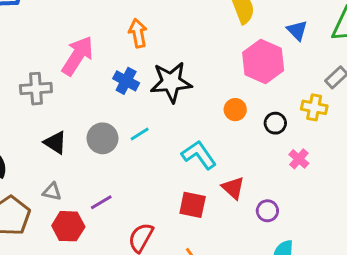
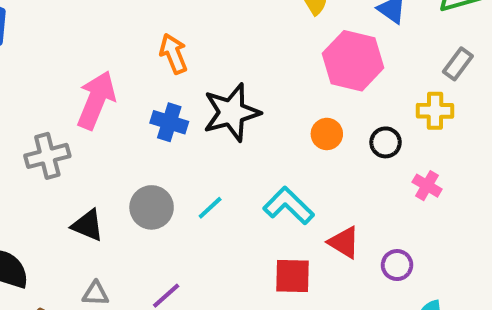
cyan line: (140, 134) -> (210, 208), moved

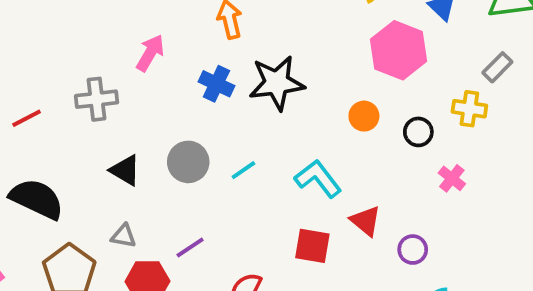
pink arrow: (96, 100) -> (150, 53), size x0.7

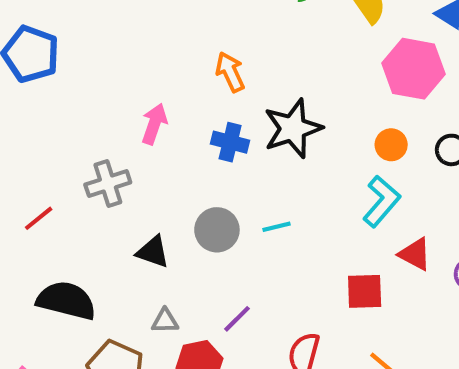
cyan line: (243, 170) -> (276, 227), turned 32
cyan L-shape: (318, 179) -> (382, 201), moved, turned 90

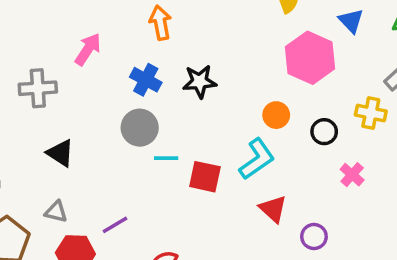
black star: (293, 128) -> (200, 82), size x0.7
gray circle: (217, 230) -> (140, 128), moved
red square: (365, 291) -> (205, 177), moved

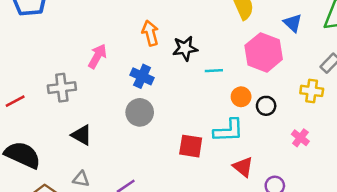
black star: (200, 82) -> (185, 48), moved
black circle: (324, 132) -> (266, 106), moved
cyan line: (166, 158) -> (214, 71), moved
cyan L-shape: (257, 159) -> (229, 130), turned 36

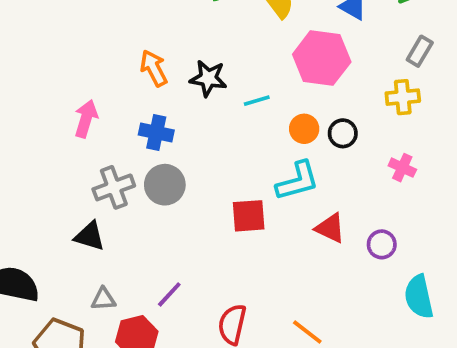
black star: (185, 48) -> (208, 78), turned 30
gray cross: (62, 88) -> (114, 187), moved

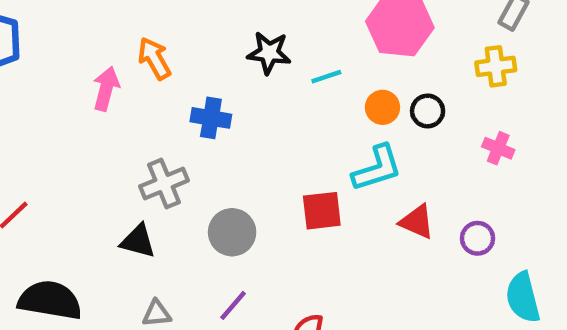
orange arrow: (154, 68) -> (154, 58), moved
pink arrow: (86, 119) -> (106, 89), moved
gray circle: (165, 185) -> (232, 232), moved

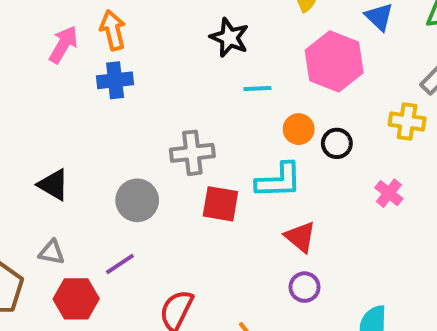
black star: (269, 53) -> (229, 38), moved
blue cross: (211, 118) -> (115, 80), moved, turned -32
gray cross: (164, 183) -> (192, 153), moved
purple circle: (477, 238) -> (305, 287), moved

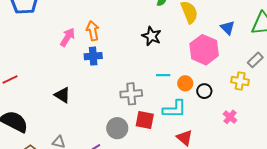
cyan line: (257, 89) -> (163, 75), moved
black triangle: (53, 185) -> (62, 95), moved
gray circle: (137, 200) -> (117, 128), moved

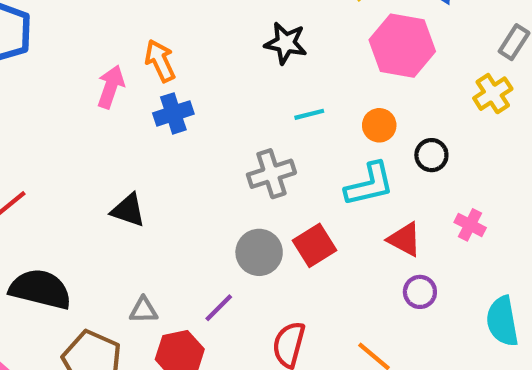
cyan line: (163, 75) -> (309, 114), moved
yellow cross: (240, 81) -> (493, 94), turned -30
black circle: (204, 91) -> (431, 155), moved
pink cross: (230, 117) -> (470, 225), moved
red square: (145, 120) -> (314, 245), moved, turned -30

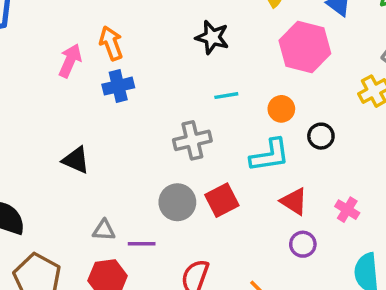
pink cross: (470, 225) -> (347, 210), moved
purple line: (219, 308) -> (142, 244), turned 40
gray triangle: (144, 310) -> (104, 230), moved

